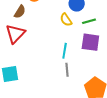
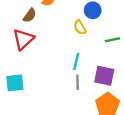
green line: (89, 21) -> (112, 40), moved
purple square: (90, 42) -> (104, 76), moved

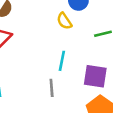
gray line: (78, 82) -> (52, 88), moved

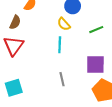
cyan line: (62, 61) -> (60, 45), moved

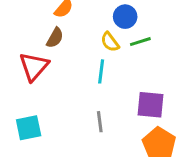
brown semicircle: (15, 22) -> (55, 38), moved
green line: (96, 30) -> (140, 42), moved

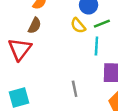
cyan line: (101, 71) -> (96, 46), moved

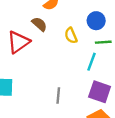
brown semicircle: (35, 25) -> (39, 24), turned -91
yellow semicircle: (78, 26) -> (71, 35), moved

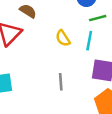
yellow semicircle: (71, 35) -> (63, 38), moved

